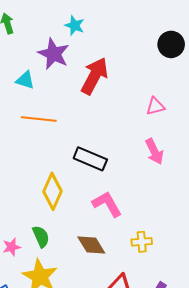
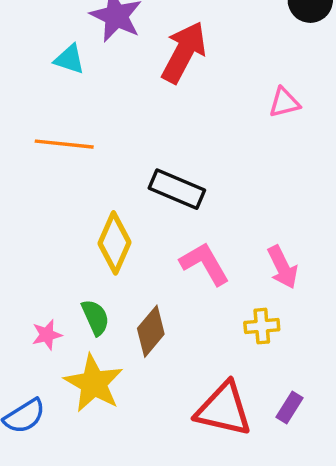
orange line: (39, 119) -> (64, 144), moved
pink arrow: (154, 151) -> (283, 267), moved
brown diamond: (91, 245) -> (151, 331), moved, turned 72

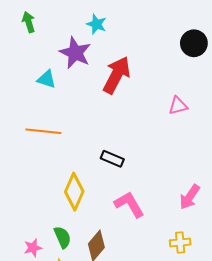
black rectangle: (177, 189) -> (112, 159), size x0.7
pink arrow: (283, 267) -> (190, 197), moved, turned 60
yellow cross: (262, 326) -> (180, 242), moved

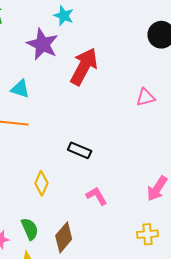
cyan triangle: (47, 79) -> (20, 89), moved
yellow diamond: (74, 192) -> (41, 183), size x0.7
pink L-shape: (129, 204) -> (97, 196), size x0.7

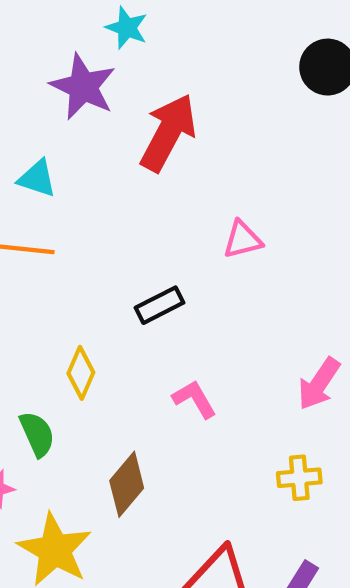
pink triangle: (145, 97) -> (243, 240), moved
black rectangle: (80, 150) -> (159, 305), turned -50
green semicircle: (30, 229) -> (37, 434), moved

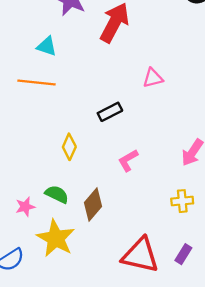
pink L-shape: (194, 399) -> (128, 160), turned -90
green semicircle: (37, 434) -> (57, 194), moved, turned -40

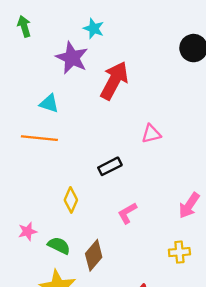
pink star: (25, 207) -> (27, 231), moved

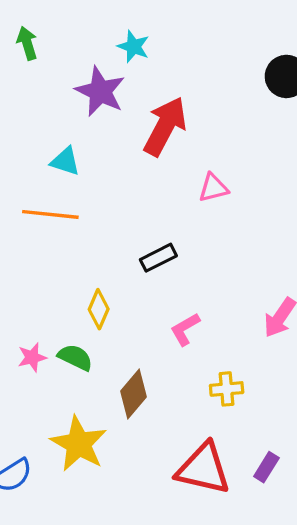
pink triangle: (151, 134) -> (213, 188), moved
green semicircle: (59, 246) -> (75, 357), moved
yellow cross: (179, 252) -> (227, 389), moved

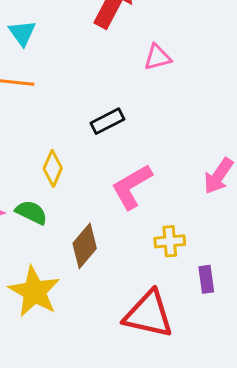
cyan triangle: (65, 161) -> (22, 33), turned 36
pink L-shape: (185, 329) -> (132, 187), size x1.5
purple rectangle: (266, 467) -> (206, 279), moved, turned -40

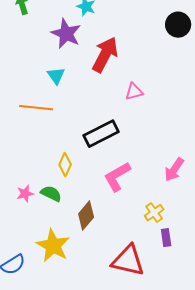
cyan triangle: (22, 33) -> (56, 76), moved
black rectangle: (107, 121) -> (101, 134), size x1.6
yellow cross: (170, 241) -> (154, 213), moved, turned -30

